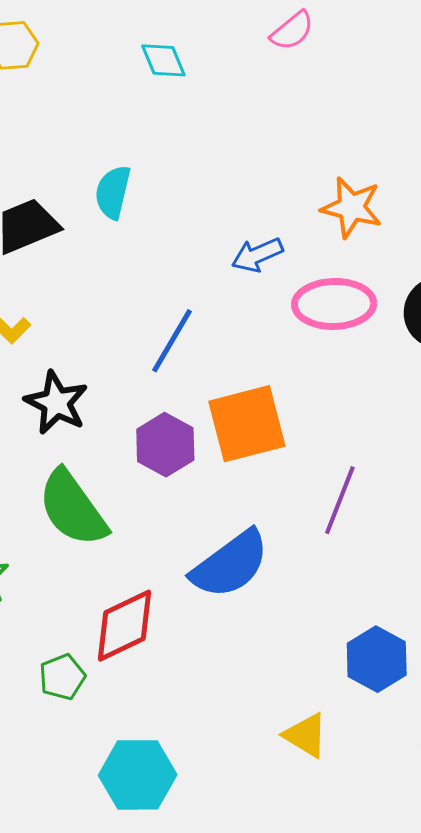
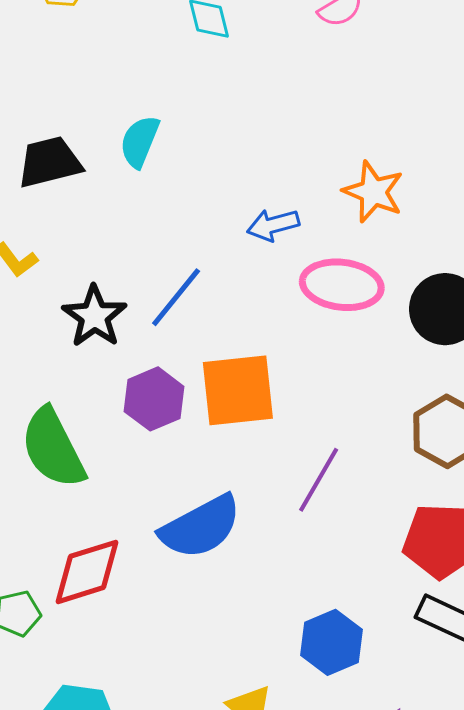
black star: (56, 403) -> (95, 316), moved

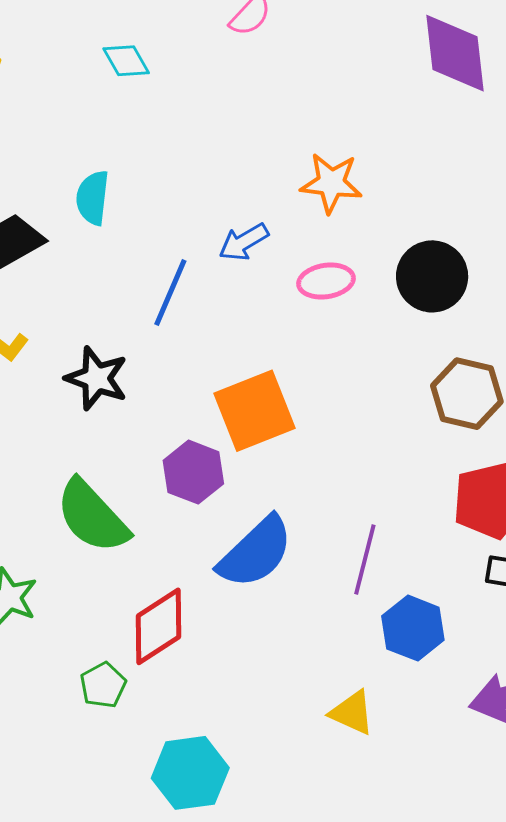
pink ellipse: (342, 285) -> (326, 281), size x0.7
blue line: (176, 297) -> (170, 293), moved
purple hexagon: (154, 399) -> (193, 472), moved
purple line: (319, 480) -> (365, 560), moved

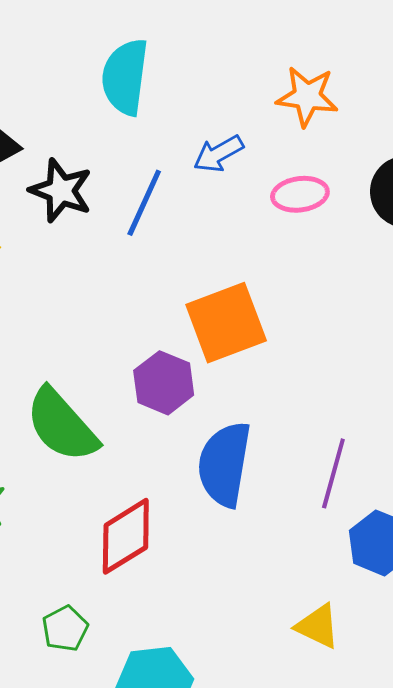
cyan semicircle: (93, 198) -> (125, 77), moved, size x1.4
black star: (97, 378) -> (61, 190), moved
blue semicircle: (256, 552) -> (224, 464), turned 142
green pentagon: (103, 685) -> (65, 629), moved

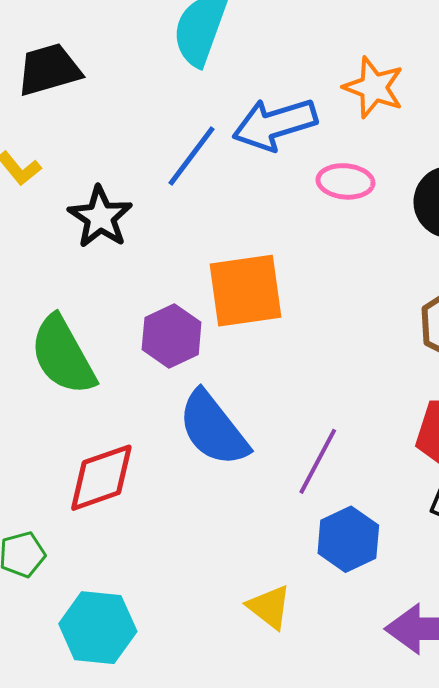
blue arrow: (218, 154) -> (275, 124), size x1.6
black star: (61, 190) -> (100, 217), moved
blue semicircle: (224, 464) -> (213, 429), turned -60

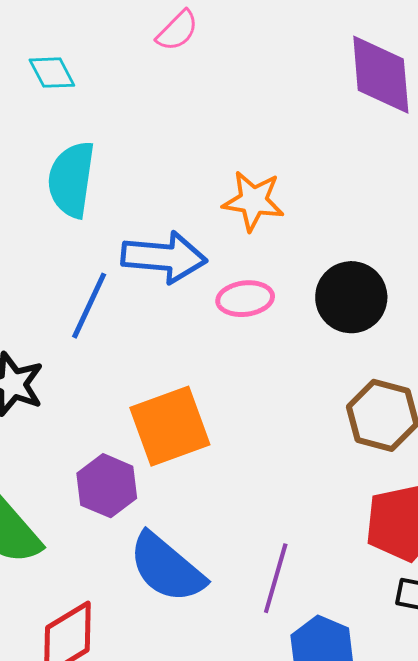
blue arrow: (275, 124) -> (164, 257), turned -146

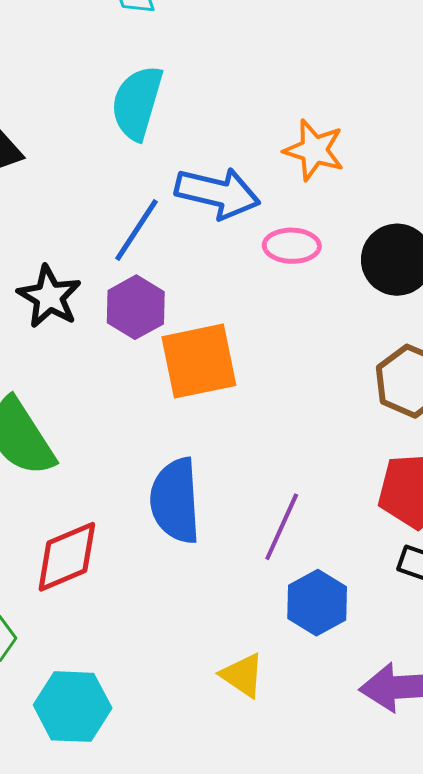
purple hexagon: (107, 486) -> (136, 307), moved
blue semicircle: (167, 568) -> (175, 501), turned 38

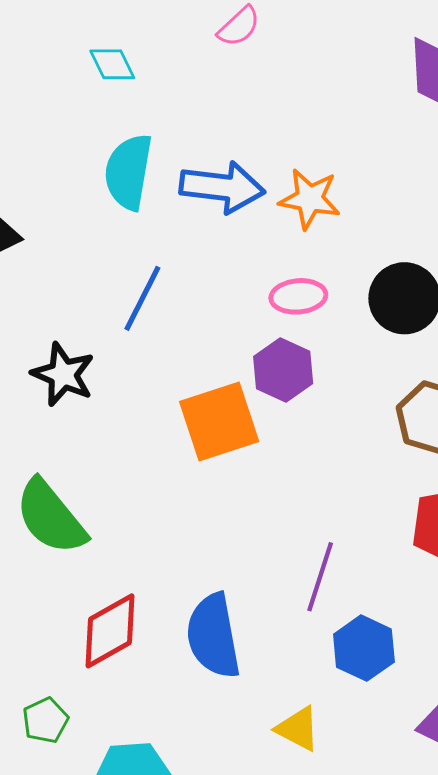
blue arrow: (218, 193) -> (222, 187), moved
purple hexagon: (136, 307) -> (283, 370), moved
blue semicircle: (175, 501) -> (213, 636), moved

